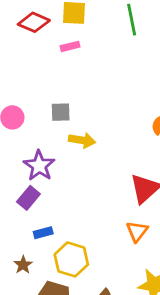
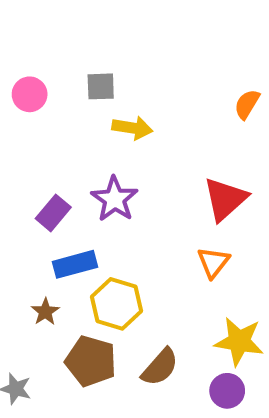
purple star: (39, 166) -> (115, 199), moved
blue rectangle: (43, 233) -> (75, 264), size x1.5

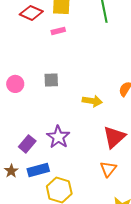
yellow arrow: (132, 128) -> (92, 101), moved
brown star: (45, 312) -> (11, 171), moved

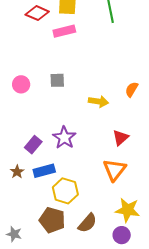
pink rectangle: (58, 31) -> (64, 31), size x1.5
red triangle: (114, 137) -> (121, 138), size x0.7
orange triangle: (108, 169) -> (115, 170), size x1.4

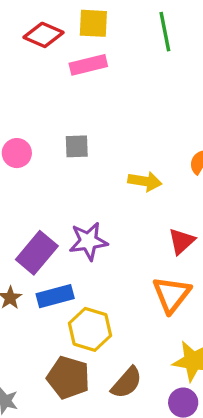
purple star: (64, 138) -> (88, 241), turned 30
purple rectangle: (33, 145) -> (37, 253), size x1.4

